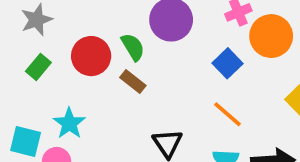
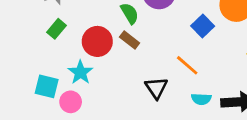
red circle: (91, 56) -> (97, 41), moved
orange line: (227, 114) -> (187, 65), moved

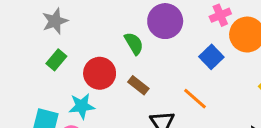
brown rectangle: (130, 40) -> (138, 85), moved
cyan star: (80, 72) -> (82, 106), turned 30

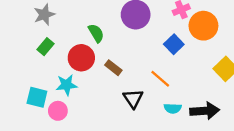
green semicircle: (134, 43) -> (96, 33), moved

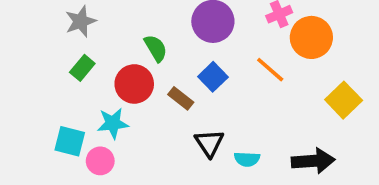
blue square: (174, 44) -> (213, 77), moved
orange line: (160, 79) -> (270, 70), moved
cyan semicircle: (173, 108) -> (247, 159), moved

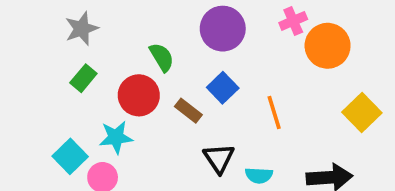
orange line: (270, 70) -> (274, 113), moved, turned 32
cyan square: (70, 141) -> (70, 156), turned 32

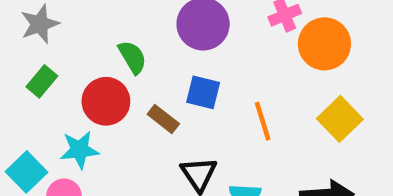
blue square: (223, 88) -> (203, 92), turned -32
yellow square: (362, 113) -> (340, 119), moved

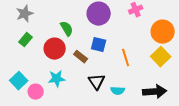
orange circle: (324, 44) -> (163, 32), moved
cyan star: (79, 150) -> (57, 79), moved

